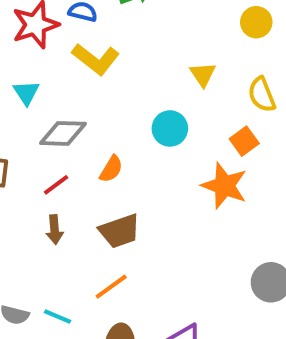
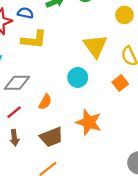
yellow L-shape: (96, 59) -> (34, 40), turned -30
yellow triangle: (203, 74) -> (95, 46), size x1.6
orange star: (224, 186) -> (89, 122), moved

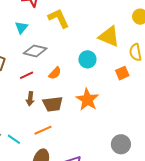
yellow L-shape: (34, 40) -> (59, 18), turned -135
yellow triangle: (95, 46) -> (109, 36), turned -45
brown arrow: (14, 138) -> (30, 99), moved

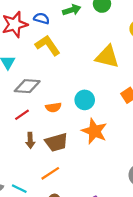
cyan circle: (87, 59) -> (85, 100), moved
orange semicircle: (55, 73) -> (53, 107), turned 48

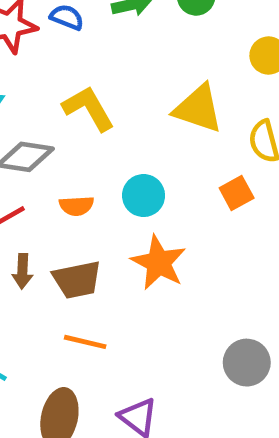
yellow L-shape: (48, 45) -> (88, 108), moved
orange line: (50, 173) -> (85, 342), moved, turned 42

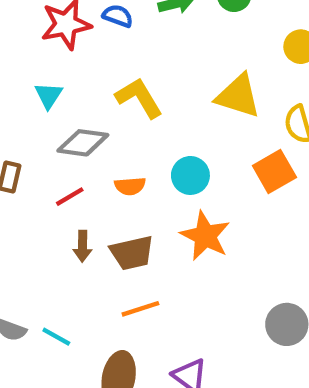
orange square: (237, 193) -> (274, 171), size x1.4
orange line: (85, 342) -> (140, 309), turned -30

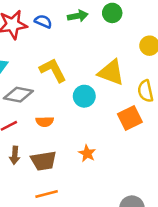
cyan circle: (190, 175) -> (84, 96), moved
orange star: (205, 236) -> (87, 153), size x0.6

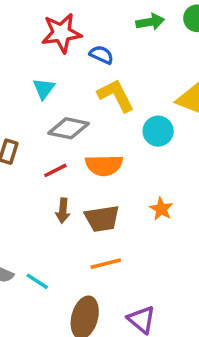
blue semicircle: (43, 21) -> (101, 55), moved
orange semicircle: (45, 122) -> (104, 165), size x1.5

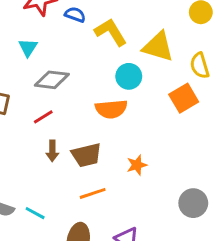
yellow L-shape: (116, 95) -> (111, 32), moved
orange semicircle: (104, 165) -> (111, 109), moved
orange star: (161, 209) -> (137, 165), moved, turned 30

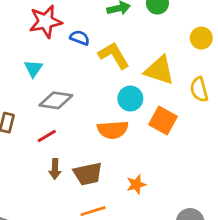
orange square: (184, 98) -> (163, 120), moved, turned -32

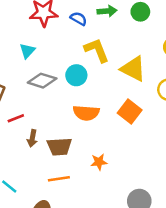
blue semicircle: (80, 38) -> (79, 19), moved
cyan circle: (130, 99) -> (76, 75), moved
red line: (47, 136) -> (16, 118), moved

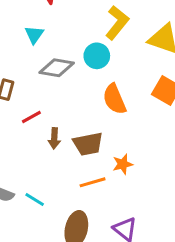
yellow L-shape: (97, 50) -> (117, 23), turned 68
orange semicircle: (86, 113) -> (114, 99), turned 70
orange star: (99, 162) -> (123, 164), moved

